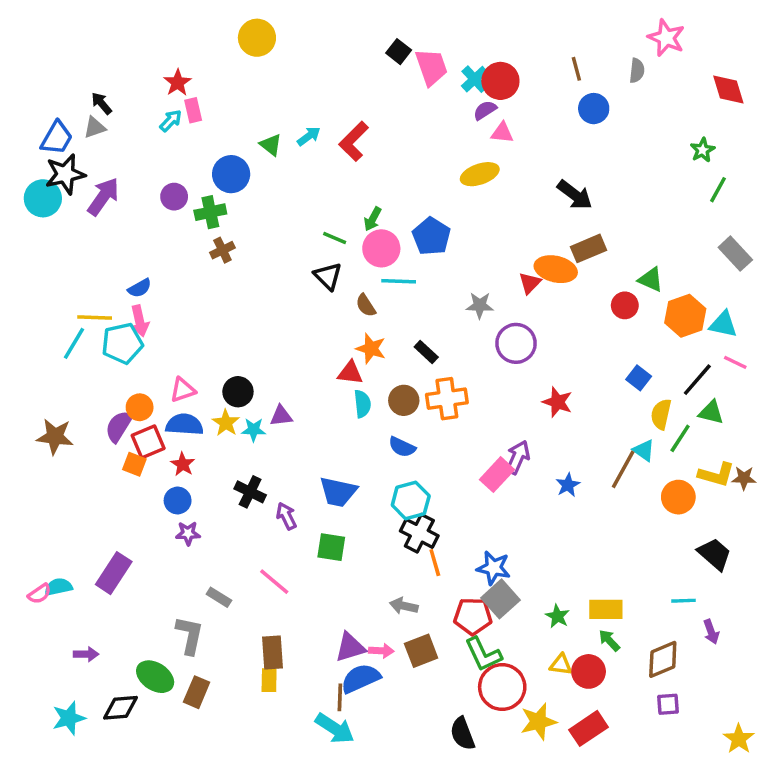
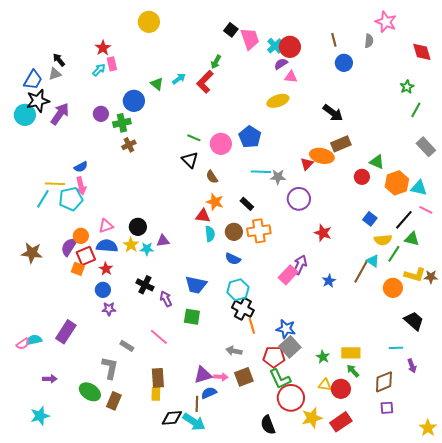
green arrow: (373, 219) -> (216, 62), moved
cyan line: (399, 281) -> (261, 172), moved
yellow semicircle: (661, 414) -> (383, 240), turned -108
blue semicircle: (361, 678) -> (209, 393), size x0.7
black diamond: (121, 708) -> (172, 418), moved

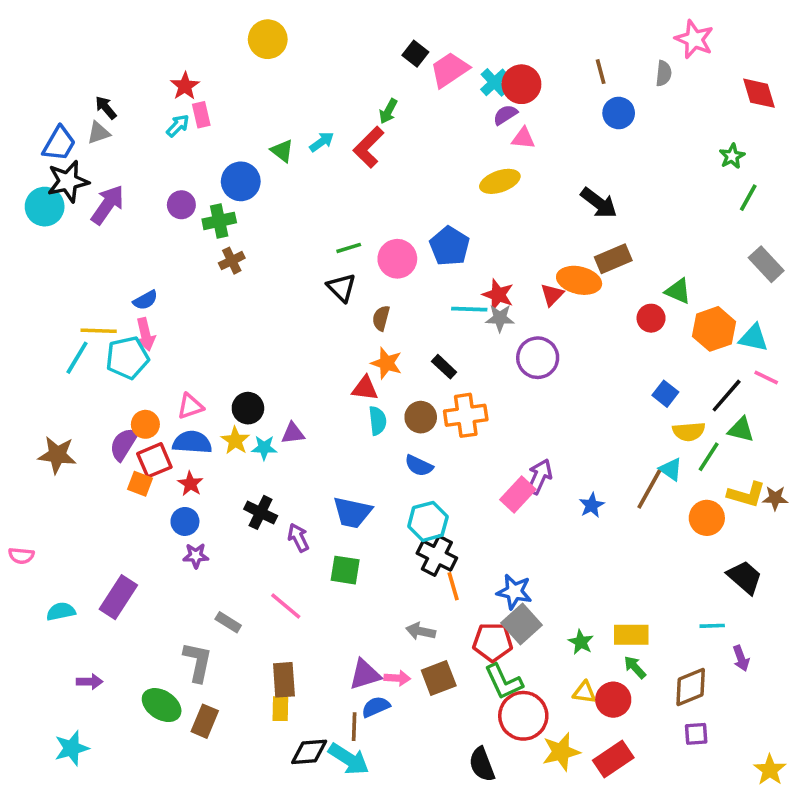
pink trapezoid: (250, 39) -> (449, 70), turned -105
green line: (194, 138) -> (349, 248), turned -40
brown semicircle: (212, 177) -> (381, 318), turned 48
red star: (323, 233) -> (498, 295), moved
pink semicircle: (23, 344) -> (21, 556), moved, turned 40

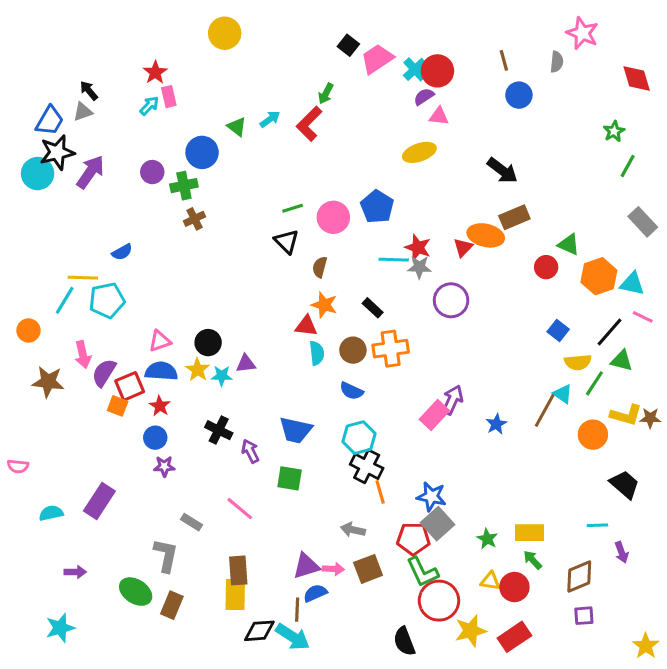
pink arrow: (145, 334) -> (83, 355), moved
orange circle: (145, 424) -> (28, 330), moved
yellow rectangle: (280, 709) -> (235, 595), size x1.5

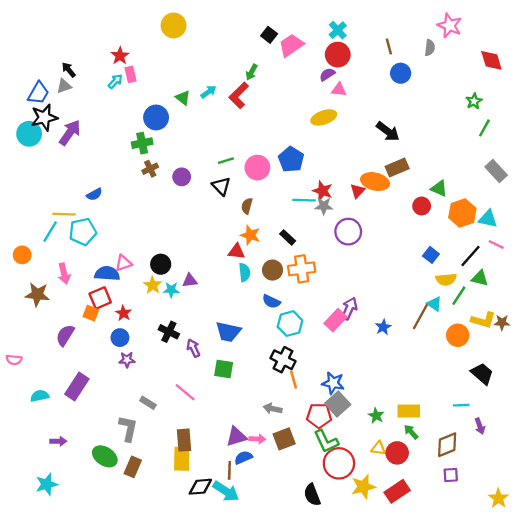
cyan cross: (415, 69) -> (338, 30), moved
purple circle: (152, 172) -> (182, 177), moved
blue semicircle: (161, 371) -> (107, 274), moved
purple semicircle: (104, 373) -> (65, 335), moved
cyan hexagon: (359, 438) -> (290, 324), moved

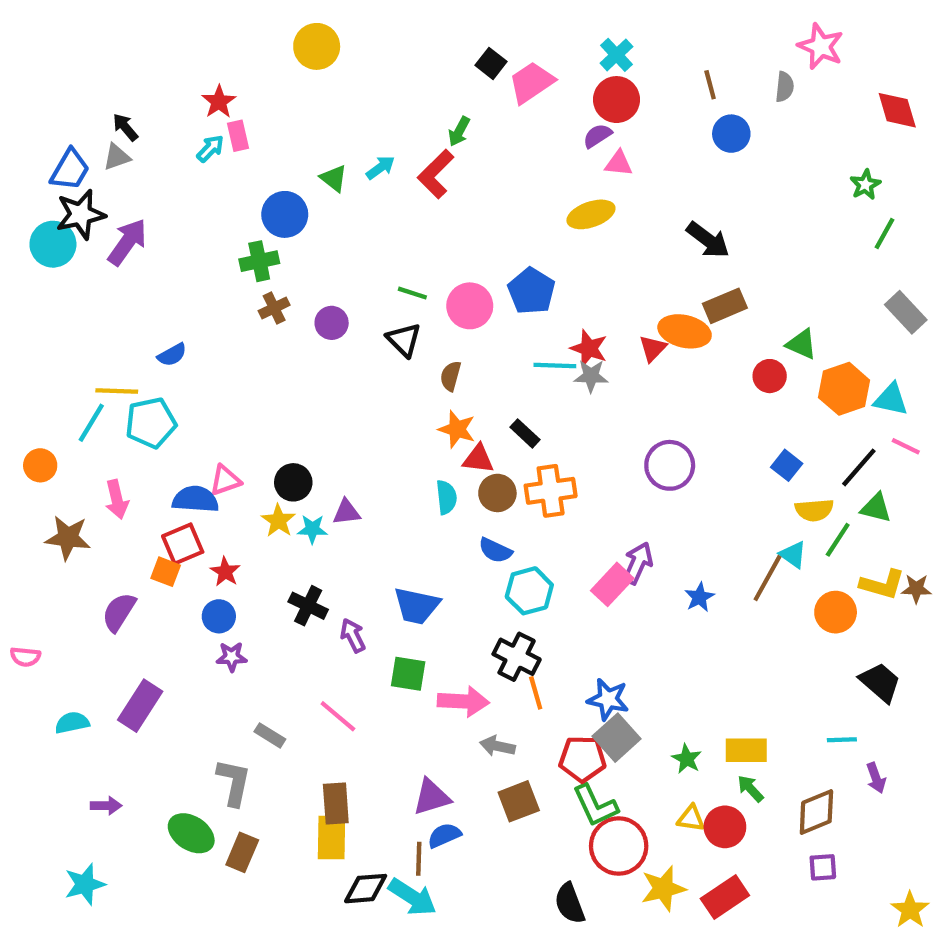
green line: (226, 161) -> (412, 293), turned 35
purple circle: (348, 232) -> (670, 465), moved
red triangle: (236, 251) -> (478, 459), moved
pink arrow: (257, 439) -> (463, 701), moved, size x1.6

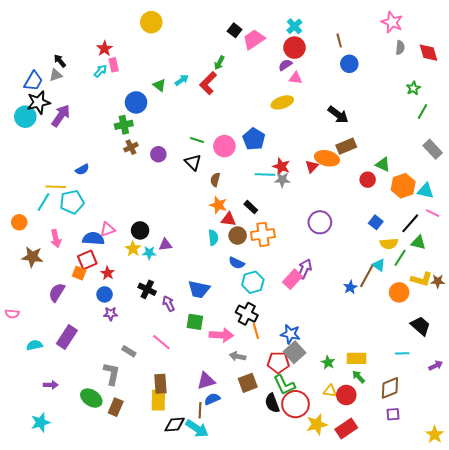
gray semicircle: (785, 87) -> (400, 48), moved
blue star: (699, 597) -> (350, 287), moved
purple arrow: (876, 778) -> (436, 366), moved, turned -96
black semicircle: (570, 903) -> (272, 403), moved

